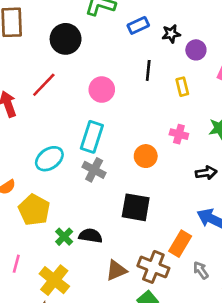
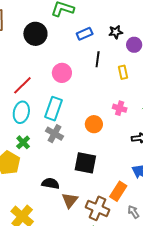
blue rectangle: (138, 25) -> (85, 34), moved
red line: (44, 85) -> (22, 85), moved
cyan ellipse: (49, 159) -> (21, 112), moved, turned -45
green cross: (64, 237) -> (23, 142), moved
brown triangle: (116, 270) -> (70, 200), moved, turned -30

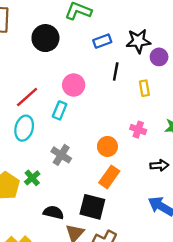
black star: (116, 32) -> (138, 41), size x1.5
cyan rectangle: (54, 109) -> (60, 110), moved, size x0.7
green cross: (23, 142) -> (32, 178), moved
black square: (85, 163) -> (92, 207), moved
orange rectangle: (118, 191) -> (109, 177), moved

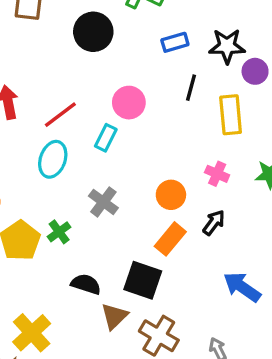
yellow rectangle: (144, 88) -> (231, 115), size x1.6
black arrow: (159, 165) -> (214, 223), moved, turned -54

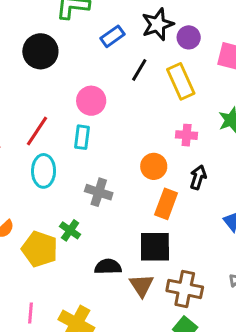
black line: (191, 88) -> (139, 70), turned 35

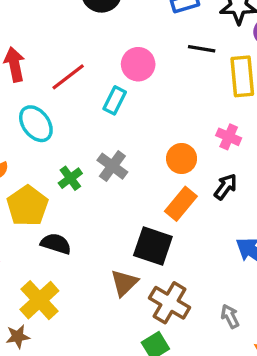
black line: (139, 70) -> (202, 49), turned 50
cyan ellipse: (44, 171) -> (36, 124), moved, turned -56
green cross: (70, 230) -> (70, 178), moved
black semicircle: (108, 267) -> (56, 244), moved

